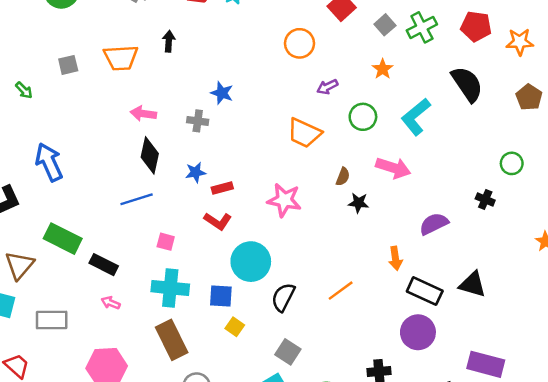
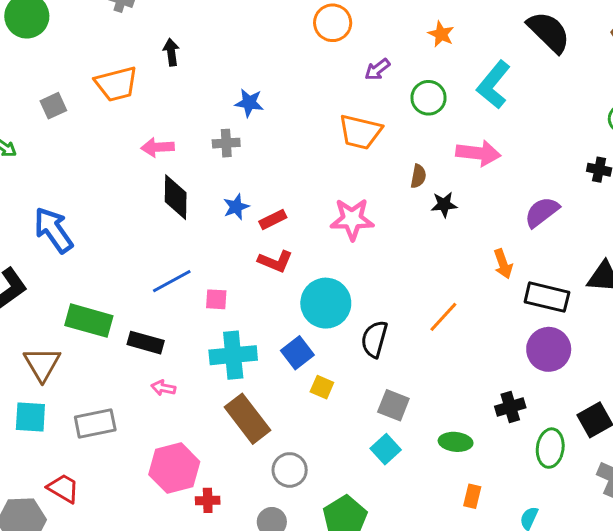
blue line: (137, 199) -> (172, 281), moved
blue square: (221, 296) -> (297, 353), turned -30

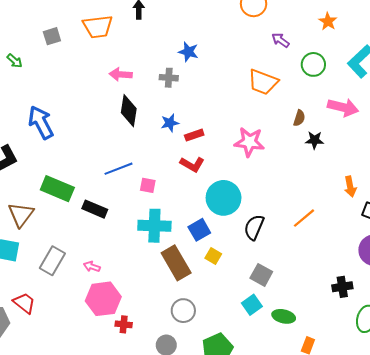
purple arrow: (377, 69) -> (280, 40), turned 66
pink arrow: (163, 388) -> (92, 267), moved
brown rectangle: (248, 419) -> (176, 263), moved
gray rectangle: (95, 423) -> (52, 261), turned -56
green ellipse: (456, 442) -> (284, 316), moved

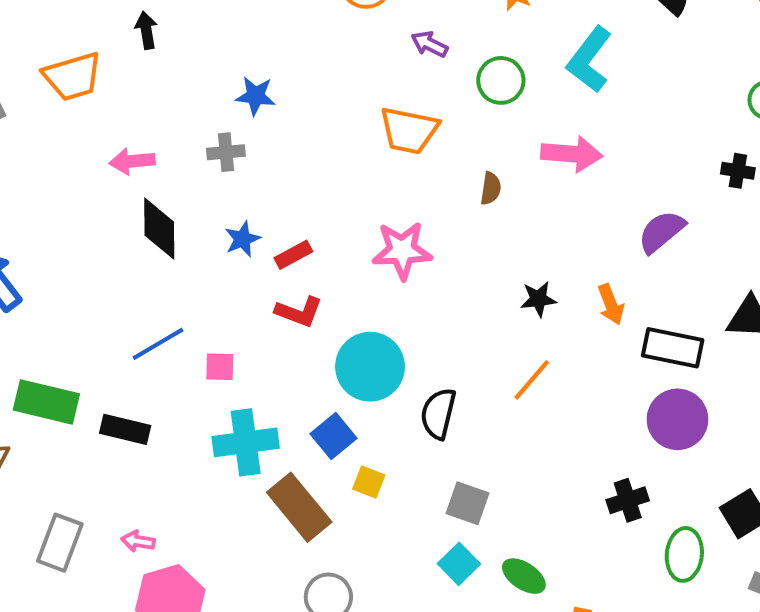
black star: (315, 140) -> (538, 299), moved
green ellipse: (284, 316) -> (524, 576), turned 30

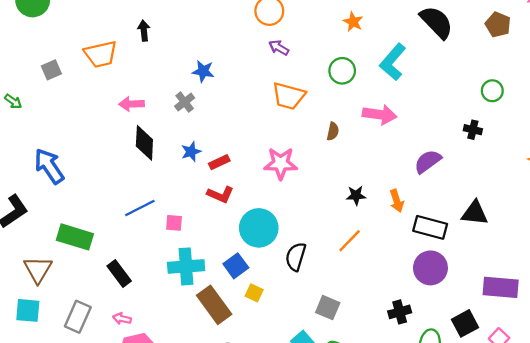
purple arrow: (429, 44) -> (279, 48), moved
gray cross: (226, 152) -> (185, 102), turned -36
black rectangle: (125, 429) -> (119, 274), moved, turned 36
gray square: (468, 503) -> (328, 308), moved

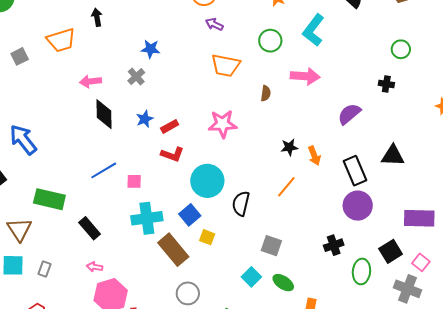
orange arrow: (397, 201) -> (314, 156), moved
black rectangle: (430, 227) -> (355, 171), turned 56
gray rectangle: (78, 317) -> (45, 269), moved, size x0.6

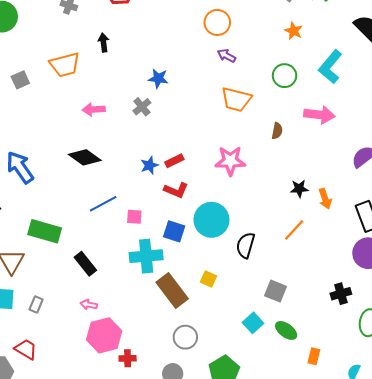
black diamond: (104, 114) -> (85, 157), moved, turned -56
blue star: (145, 119) -> (149, 165), moved
blue square: (190, 215) -> (174, 231), moved, turned -35

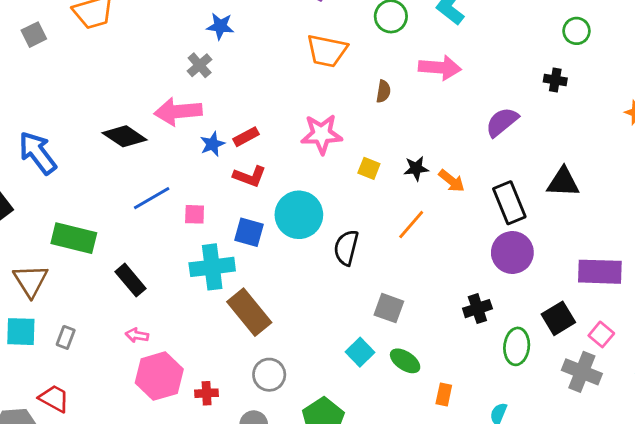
pink arrow: (94, 109) -> (178, 111), moved, size x1.5
orange arrow: (325, 199) -> (452, 181), turned -30
yellow square: (208, 279) -> (369, 168), moved
red cross: (128, 358) -> (207, 393), moved

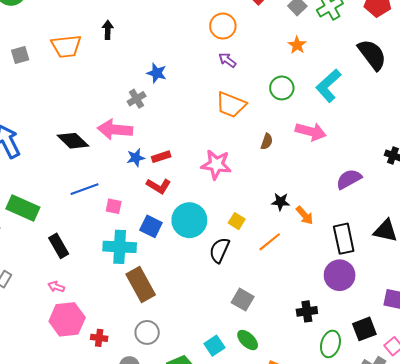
yellow square: (369, 168) -> (237, 221), moved
cyan square: (360, 352) -> (214, 346), moved

